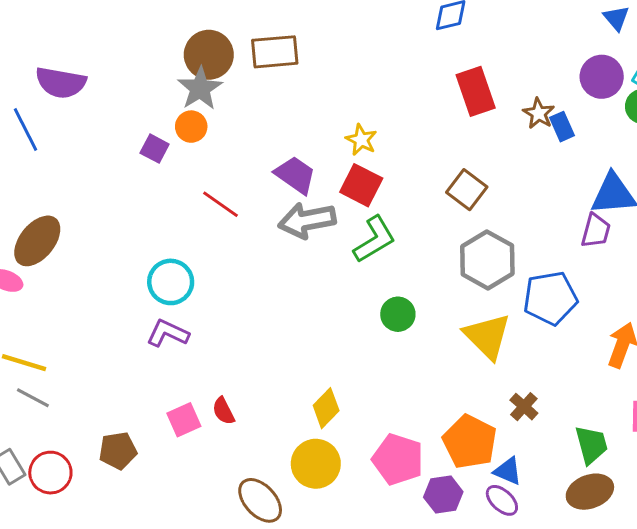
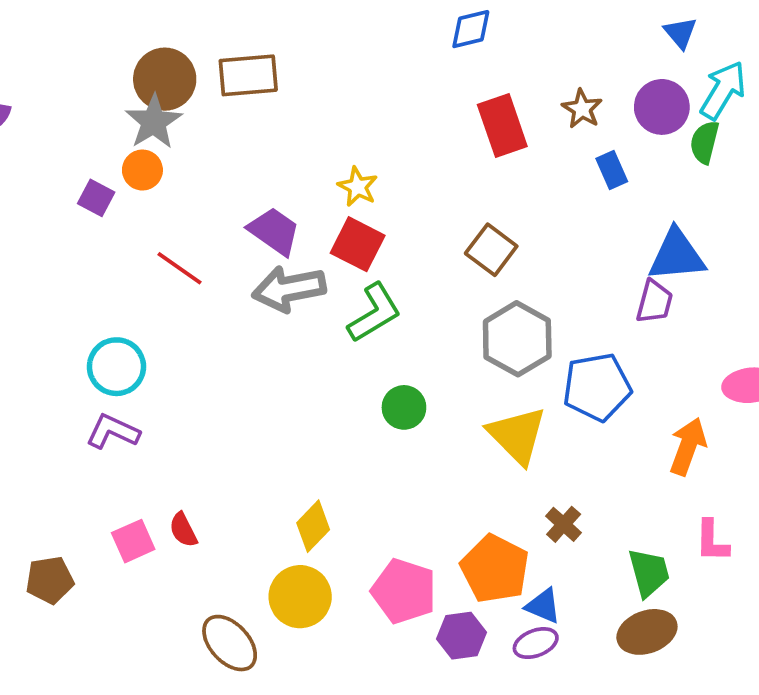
brown star: (539, 113) -> (582, 109), moved
purple ellipse: (502, 500) -> (536, 643), turned -64

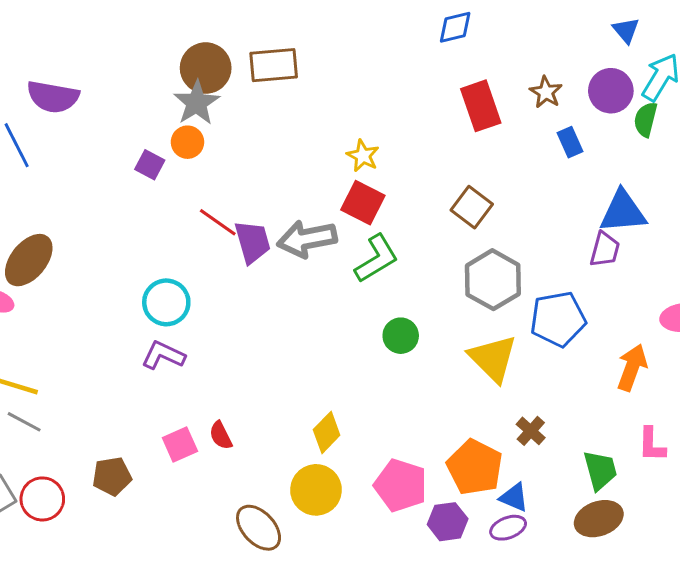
purple trapezoid: (274, 231) -> (253, 242), moved, turned 39

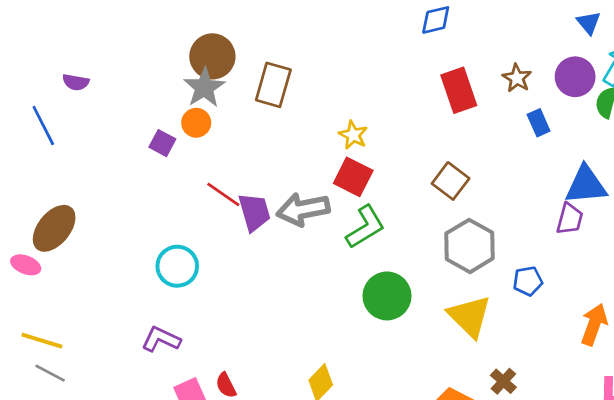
brown rectangle: (274, 65) -> (273, 85), moved, turned -69
purple semicircle: (53, 97) -> (76, 82), size x0.6
blue pentagon: (558, 319) -> (528, 281), size x0.6
green circle: (401, 336) -> (387, 296), size x1.5
purple L-shape: (163, 355) -> (161, 339), moved

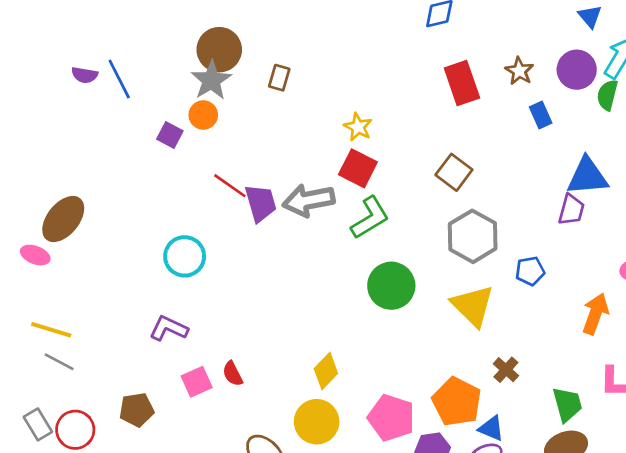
brown rectangle: (273, 85) -> (279, 78), size x0.6
blue line: (43, 125) -> (119, 79), moved

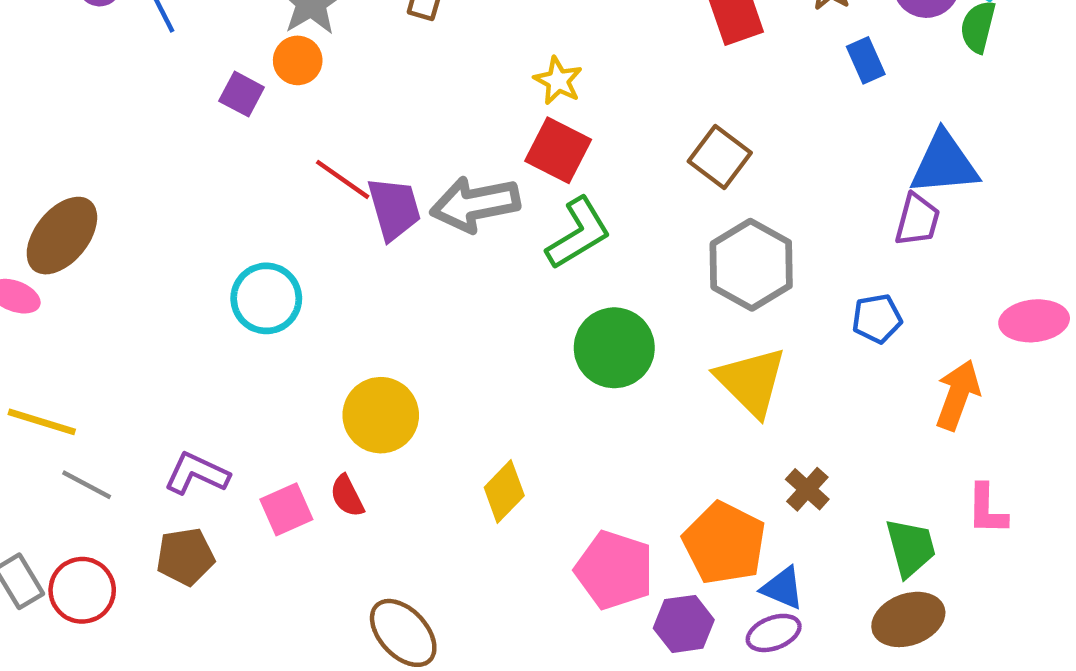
blue pentagon: (530, 271) -> (877, 319), moved
purple L-shape: (169, 328) -> (197, 474), moved
gray line: (59, 362) -> (87, 485), moved
yellow circle: (317, 422) -> (381, 415), moved

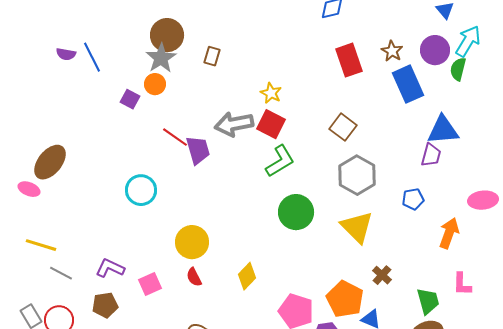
blue rectangle: (866, 60) -> (408, 84), size x1.8
gray arrow: (475, 204) -> (234, 124), moved
red semicircle: (347, 496) -> (194, 277), moved

